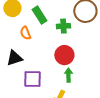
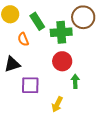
green cross: (63, 26) -> (61, 32), size x1.5
green arrow: (68, 75) -> (75, 81), moved

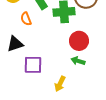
red circle: (62, 61) -> (79, 41), moved
green arrow: (75, 81) -> (78, 61), turned -72

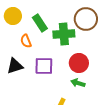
purple square: (33, 65) -> (44, 66), moved

